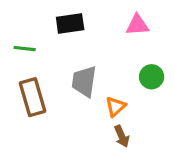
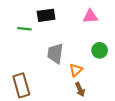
green line: (25, 49) -> (24, 29), moved
brown rectangle: (32, 97) -> (21, 85), moved

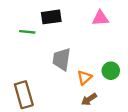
green circle: (100, 50) -> (111, 71), moved
brown arrow: (80, 89) -> (89, 99), turned 80

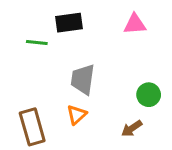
orange triangle: (84, 78) -> (77, 115), moved
brown arrow: (89, 99) -> (132, 128), moved

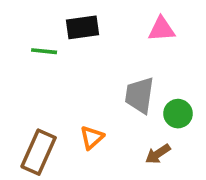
gray trapezoid: (83, 79) -> (139, 95), moved
brown rectangle: (32, 127) -> (39, 152), turned 40

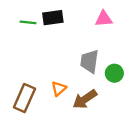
green line: (44, 51) -> (28, 22), moved
brown arrow: (158, 154) -> (85, 99), moved, size x1.5

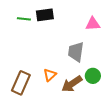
pink triangle: (104, 19) -> (93, 24), moved
green circle: (114, 73) -> (93, 76), moved

